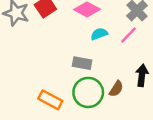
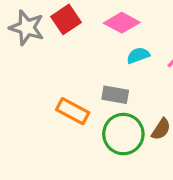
orange rectangle: (50, 100) -> (73, 111), moved

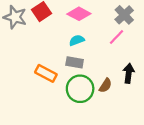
cyan semicircle: (138, 55) -> (77, 40), moved

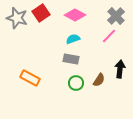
orange rectangle: (46, 73) -> (30, 78), moved
green circle: (80, 89) -> (76, 83), size x0.6

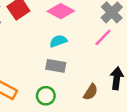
green circle: (76, 83) -> (46, 96), moved

